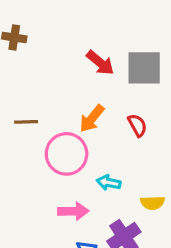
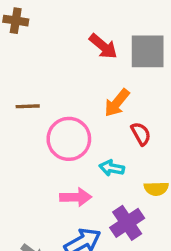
orange arrow: (92, 118) -> (117, 103), moved
red semicircle: (137, 125) -> (141, 134), moved

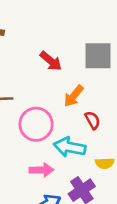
red arrow: (103, 46) -> (51, 61), moved
cyan arrow: (112, 168) -> (70, 147), size x1.6

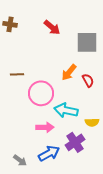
red arrow: (51, 61) -> (52, 27), moved
red semicircle: (93, 120) -> (88, 80), moved

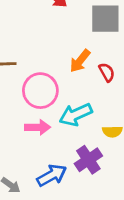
cyan arrow: (66, 110) -> (76, 115), turned -35
pink arrow: (45, 127) -> (38, 127), moved

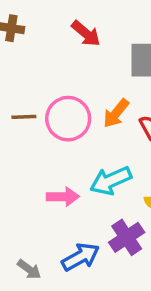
pink circle: (40, 91) -> (68, 119), moved

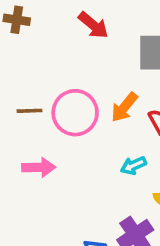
cyan arrow: (111, 181) -> (133, 166), moved, size x0.6
pink arrow: (63, 197) -> (39, 167), moved

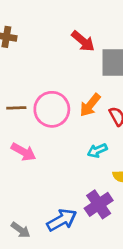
red arrow: (93, 25) -> (83, 41), moved
pink arrow: (39, 167) -> (23, 152), turned 30

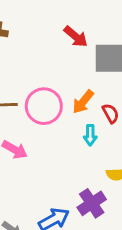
cyan arrow: (97, 150) -> (90, 135), moved, turned -66

